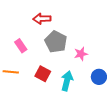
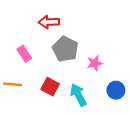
cyan arrow: (67, 81) -> (78, 95), turned -42

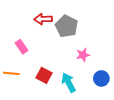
gray pentagon: (65, 49) -> (67, 26), moved

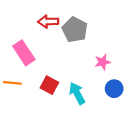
pink rectangle: (22, 47) -> (24, 53), size x1.5
pink star: (83, 55) -> (103, 62), moved

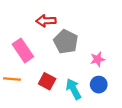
gray pentagon: (75, 30) -> (66, 42), moved
blue circle: (114, 89) -> (99, 85), moved

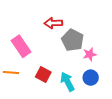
red arrow: (46, 21) -> (53, 23), moved
gray pentagon: (66, 42) -> (72, 40), moved

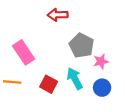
red arrow: (53, 23) -> (58, 15), moved
cyan arrow: (67, 82) -> (75, 79), moved

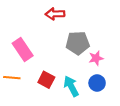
gray pentagon: (82, 46) -> (78, 43), turned -30
cyan arrow: (75, 79) -> (71, 86), moved

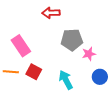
red square: (46, 80) -> (34, 72), moved
blue circle: (97, 83) -> (100, 77), moved

